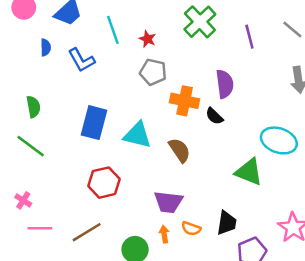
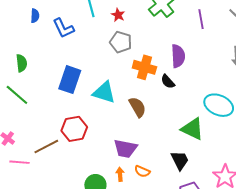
black trapezoid: (227, 223) -> (180, 160), moved, turned -40
brown line: (87, 232) -> (46, 146), moved

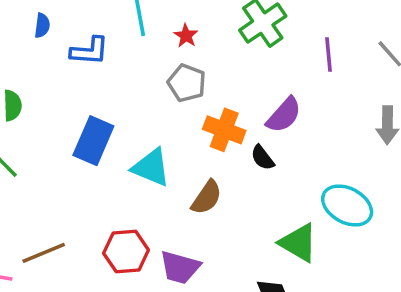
blue L-shape: (63, 28) -> (90, 51), turned -65
purple semicircle: (178, 56) -> (284, 115), turned 40
brown semicircle: (137, 107) -> (207, 197), turned 60
red hexagon: (74, 129) -> (126, 252), moved

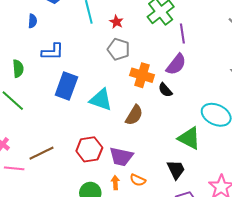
blue L-shape: (90, 51) -> (53, 52), moved
purple line: (329, 54) -> (182, 33), moved

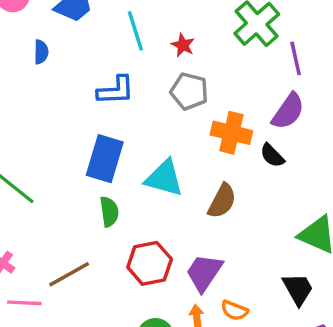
blue L-shape: (53, 52) -> (116, 90), moved
green semicircle: (18, 69) -> (109, 212), moved
purple trapezoid: (121, 157) -> (204, 273), turned 115

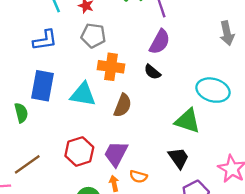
orange cross: (231, 133) -> (111, 67), moved
green semicircle: (109, 212) -> (21, 113), moved

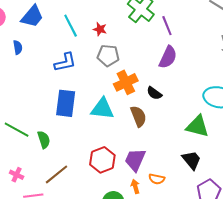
orange cross: (111, 67) -> (126, 82), turned -30
black semicircle: (152, 72) -> (154, 93), moved
brown semicircle: (123, 105) -> (138, 116), turned -40
green semicircle: (21, 113) -> (44, 140), moved

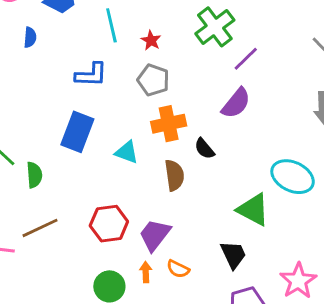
purple line: (167, 26) -> (246, 59), turned 54
cyan triangle: (102, 109) -> (127, 152), size x0.7

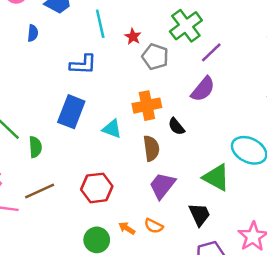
gray pentagon: (153, 80) -> (155, 57), moved
purple trapezoid: (155, 235) -> (162, 186), moved
orange arrow: (146, 272) -> (127, 228), turned -56

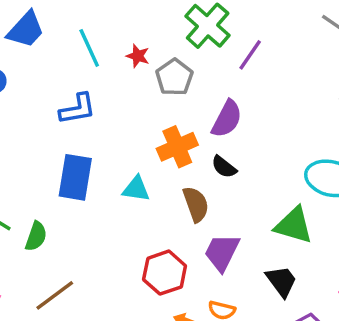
gray pentagon: (155, 57) -> (174, 77), turned 30
purple semicircle: (203, 89) -> (227, 119), moved
green semicircle: (35, 147) -> (36, 236), turned 35
red hexagon: (97, 188) -> (165, 273), moved

